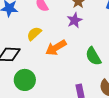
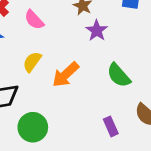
purple star: (75, 20) -> (97, 31), moved

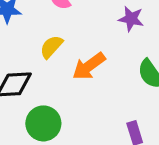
purple star: (97, 31) -> (131, 19), turned -30

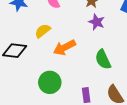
green circle: (43, 123) -> (50, 82), moved

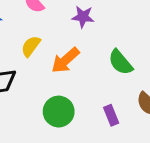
purple star: (97, 22) -> (83, 17), moved

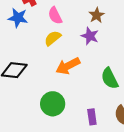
yellow semicircle: (31, 46) -> (53, 38), moved

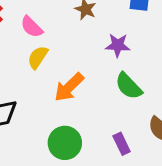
purple star: (90, 36) -> (118, 45), moved

